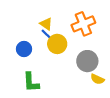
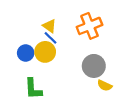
yellow circle: (57, 44) -> (45, 52), moved

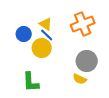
blue circle: (26, 53) -> (24, 34), moved
yellow semicircle: (105, 85) -> (80, 79), moved

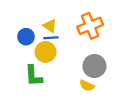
blue line: (47, 35) -> (51, 38), turned -48
green L-shape: (31, 82) -> (34, 76), moved

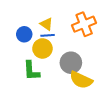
gray circle: (94, 66) -> (71, 63), moved
yellow semicircle: (87, 86) -> (81, 80), size x1.6

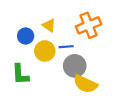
blue line: (48, 35) -> (66, 47), moved
green L-shape: (31, 71) -> (20, 74), moved

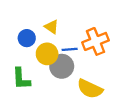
orange cross: (89, 25) -> (95, 41), moved
gray circle: (75, 66) -> (62, 66), moved

